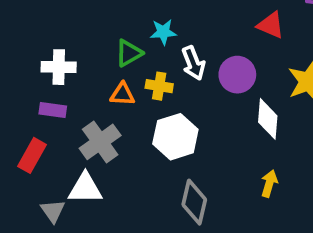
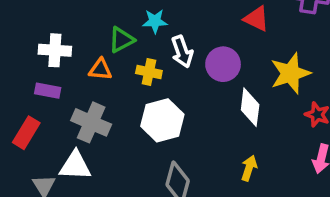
orange triangle: (122, 94) -> (100, 69), moved
gray cross: (100, 142) -> (91, 122), turned -33

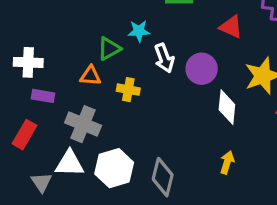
white cross: (55, 50) -> (28, 62), moved
yellow cross: (149, 72) -> (128, 90), moved
white hexagon: (162, 120) -> (114, 168), moved

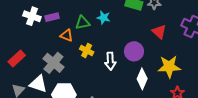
white arrow: (164, 58) -> (110, 61), moved
purple rectangle: (43, 96) -> (52, 17), moved, turned -40

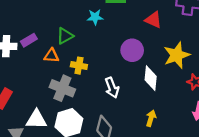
cyan star: (104, 18) -> (95, 17), moved
white arrow: (110, 61) -> (112, 88), moved
gray cross: (53, 63) -> (62, 88), moved

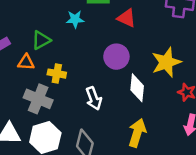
red triangle: (153, 20) -> (127, 18), moved
yellow arrow: (151, 118) -> (137, 133), size x1.5

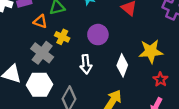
purple circle: (116, 57) -> (98, 35), moved

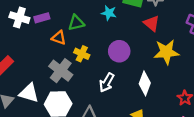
yellow star: (151, 51) -> (166, 52), moved
white arrow: (86, 64) -> (107, 82), turned 36

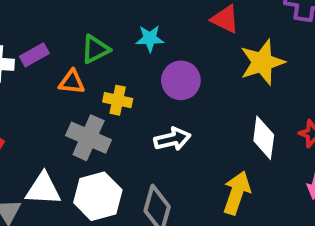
cyan star: (109, 13) -> (150, 38), moved
white arrow: (107, 82) -> (172, 139), turned -120
white diamond: (145, 83) -> (264, 138), moved

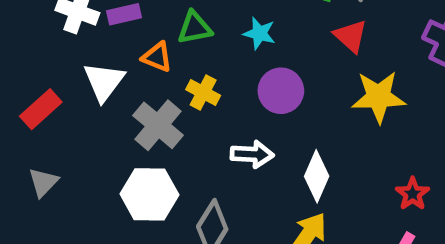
white diamond: (264, 138) -> (317, 176), moved
white triangle: (43, 189) -> (104, 81), moved, turned 48

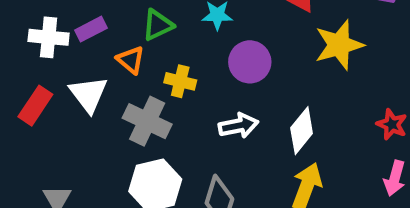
orange triangle: (157, 57) -> (131, 60), turned 32
red rectangle: (41, 109) -> (35, 106), moved
white diamond: (317, 176) -> (302, 131), turned 30

